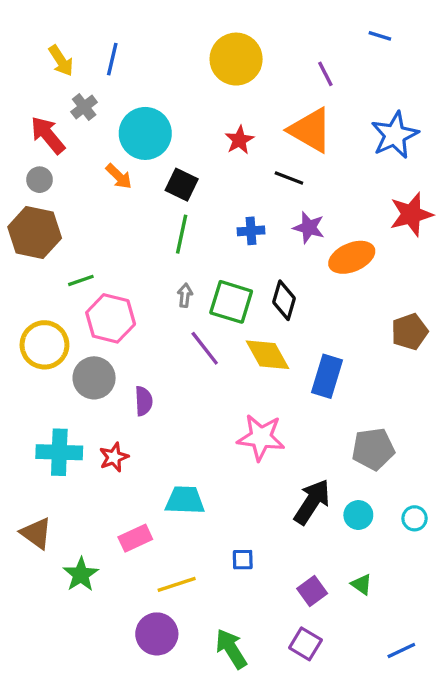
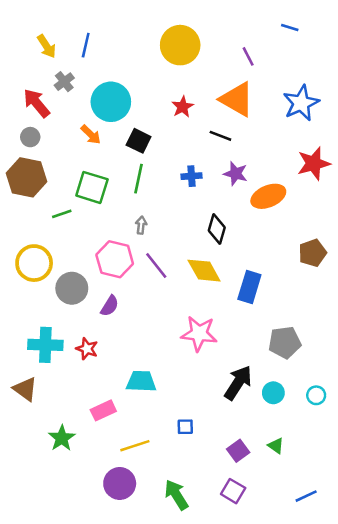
green square: (231, 302) -> (92, 187), moved
pink hexagon: (111, 318) -> (115, 259), moved
purple semicircle: (144, 401) -> (110, 306), turned 35
red star: (114, 457) -> (87, 349), turned -30
brown triangle: (36, 533) -> (25, 389), moved

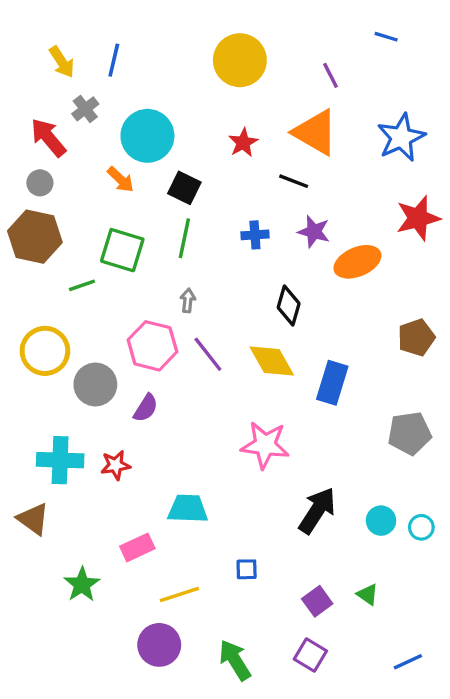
gray pentagon: (285, 342) -> (410, 433), moved
red star: (87, 349) -> (116, 465), turned -30
cyan circle: (273, 393) -> (381, 521), moved

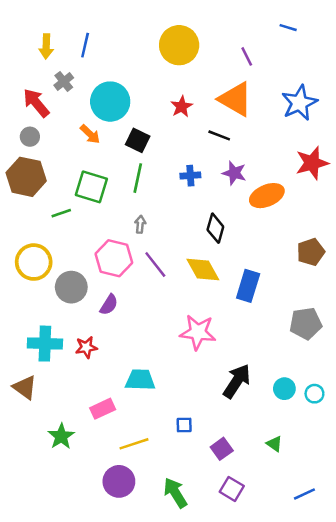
yellow arrow: (62, 62) -> (46, 46), turned 35
purple square: (317, 601) -> (222, 449), moved

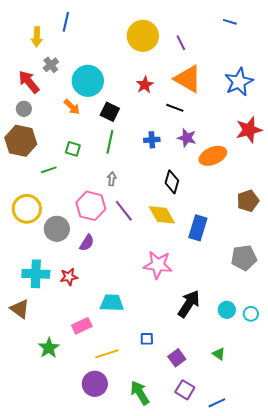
blue line: (85, 45) -> (66, 22), moved
purple line: (247, 56) -> (181, 43), moved
green square: (91, 187) -> (73, 149), size x0.6
blue line: (304, 494) -> (217, 403), moved

